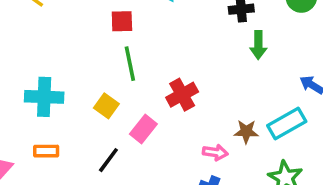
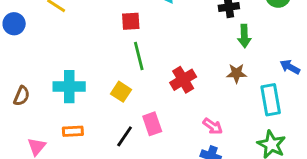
cyan rectangle: (287, 124) -> (271, 100), turned -68
pink rectangle: (143, 129) -> (152, 124), moved, turned -55
brown star: (246, 132) -> (236, 73), moved
pink arrow: (215, 152) -> (213, 126), turned 30

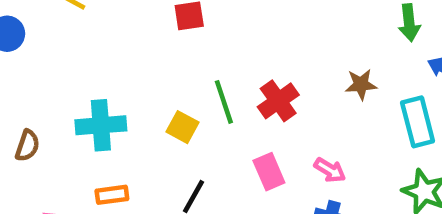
green arrow: (244, 36) -> (409, 23), moved
green line: (139, 56) -> (224, 102), moved
pink rectangle: (152, 124) -> (269, 172), moved

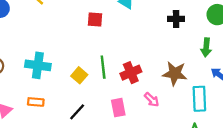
brown star: (361, 84) -> (175, 73), size x1.5
pink arrow: (330, 170) -> (152, 100), moved

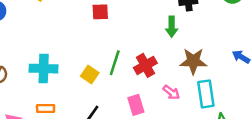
green arrow: (206, 47) -> (172, 27), moved
green line: (103, 67) -> (115, 63), turned 30
cyan rectangle: (199, 99) -> (206, 94), moved

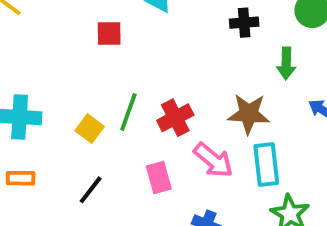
green arrow: (172, 27) -> (286, 64), moved
pink arrow: (171, 92) -> (213, 160), size x1.5

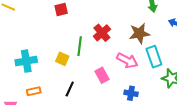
red cross: (175, 118) -> (102, 33), moved

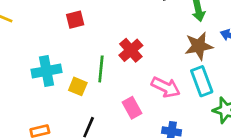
brown star: (139, 33) -> (199, 46), moved
cyan cross: (26, 61) -> (46, 71), moved

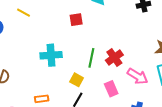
red cross: (131, 50) -> (114, 58), moved
yellow square: (78, 86) -> (77, 80), moved

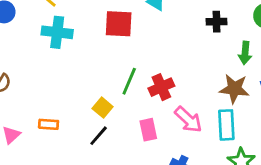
red square: (76, 20) -> (119, 24), size x1.5
cyan cross: (51, 55) -> (57, 32), moved

